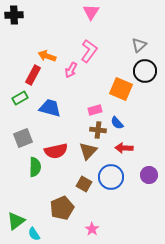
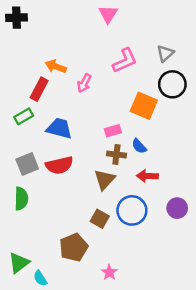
pink L-shape: (89, 51) -> (125, 61), moved, turned 30
red semicircle: (56, 151) -> (59, 165), moved
green semicircle: (35, 167) -> (21, 199), moved

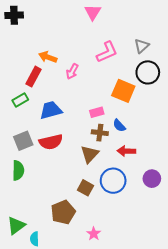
blue trapezoid: (59, 128) -> (51, 110), turned -30
cyan semicircle: (40, 278) -> (34, 239), turned 32

